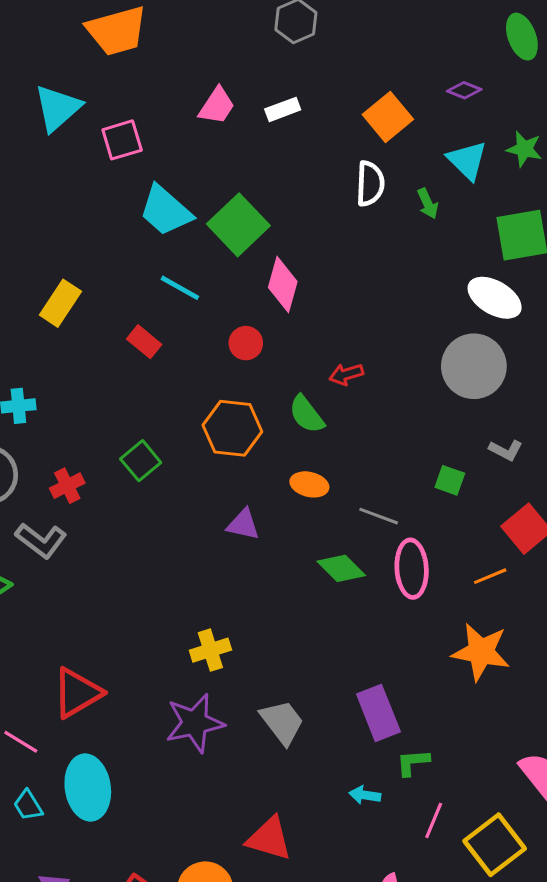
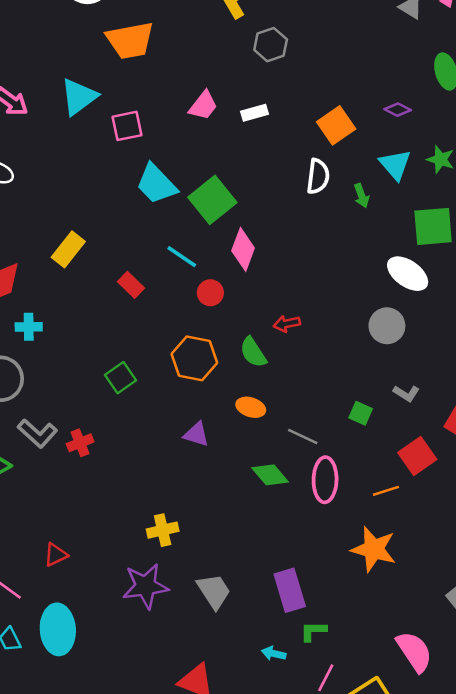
cyan line: (180, 288) -> (182, 257), moved
gray circle: (474, 366) -> (387, 326), size x0.7
red cross: (67, 486) -> (80, 443), moved
red triangle: (77, 693) -> (56, 555), size x0.6

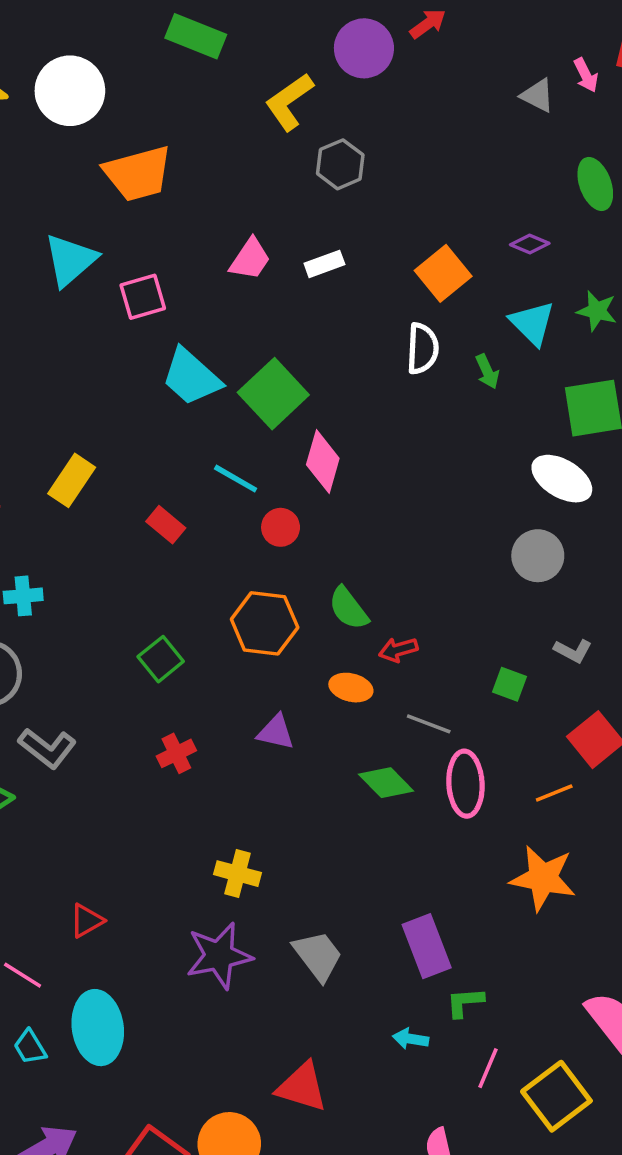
red arrow: (287, 324) -> (398, 650), moved
red cross: (80, 443) -> (176, 753), moved
yellow cross: (163, 530) -> (238, 874), turned 32

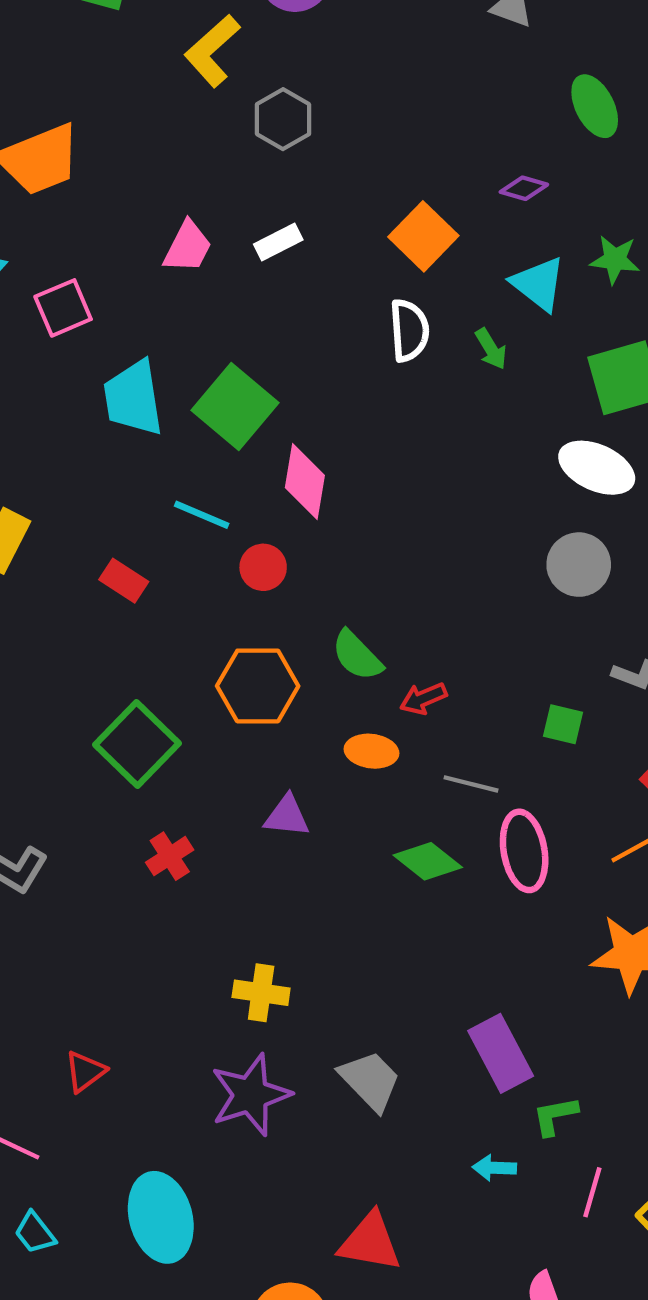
cyan trapezoid: (191, 377) -> (133, 398), turned 46
green square: (161, 659) -> (137, 744), size x1.5
cyan ellipse: (98, 1028) -> (161, 1217), moved

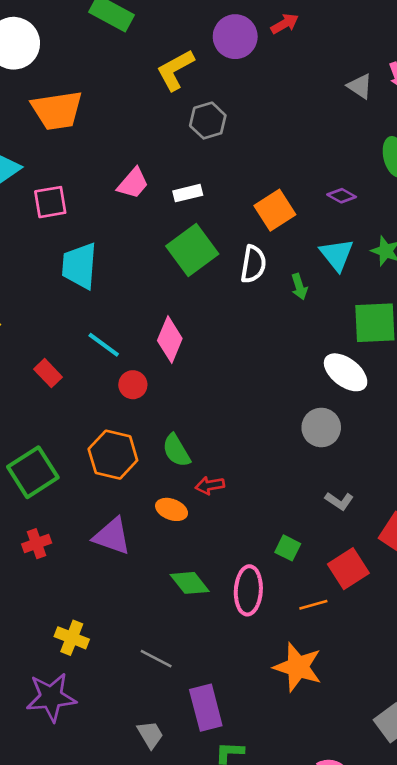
green square: (235, 407) -> (192, 250), moved
green square: (563, 724) -> (288, 548), moved
gray line: (471, 784) -> (156, 659), moved
purple triangle: (287, 816) -> (112, 536), size x1.4
gray trapezoid: (370, 1081) -> (150, 735), moved, size x0.7

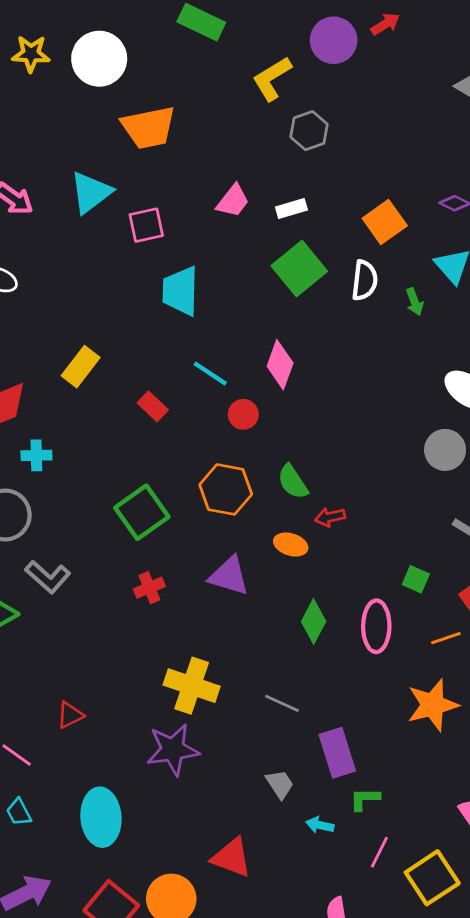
green diamond: (190, 583) -> (314, 621), turned 69
yellow cross: (72, 638) -> (192, 686), size x1.5
orange star: (298, 667) -> (433, 705), turned -30

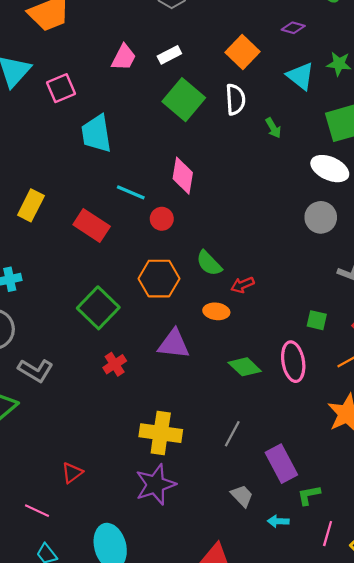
green arrow: (415, 302) -> (273, 128), moved
red rectangle: (153, 406) -> (92, 226), size x1.5
green diamond: (314, 621) -> (245, 367), turned -64
gray line: (282, 703) -> (232, 434), turned -76

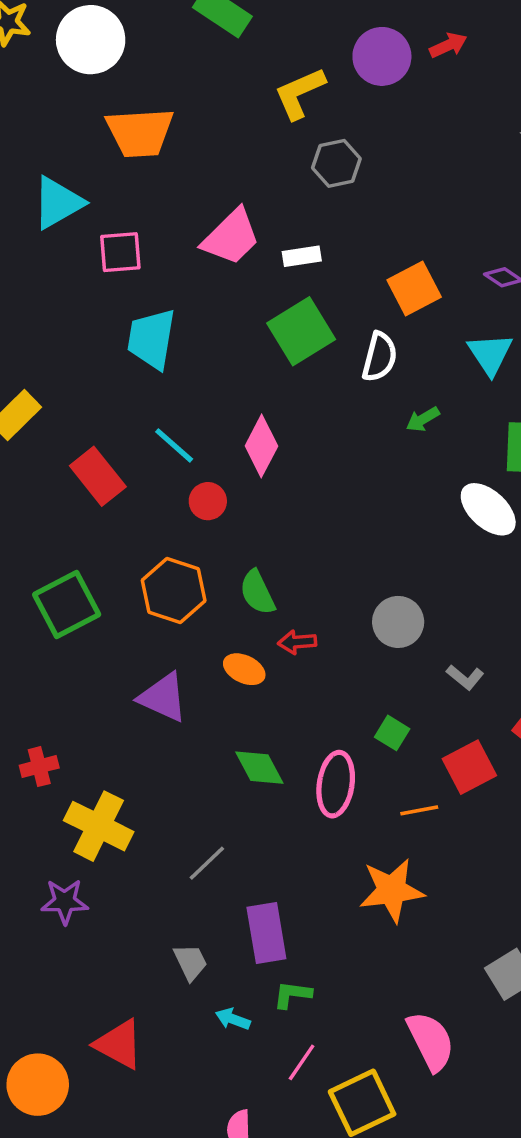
pink trapezoid: (124, 57) -> (231, 237), size x1.4
green arrow: (273, 128) -> (423, 419), turned 72
gray circle: (321, 217) -> (398, 622), moved
red cross: (115, 364) -> (39, 767), moved
purple star: (155, 485) -> (65, 901), size x0.7

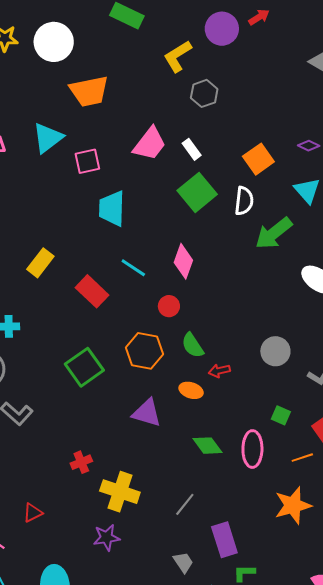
white rectangle: (302, 256) -> (192, 149), turned 70
green arrow: (423, 419) -> (274, 233), size x2.0
red circle: (208, 501) -> (169, 306), moved

